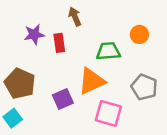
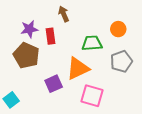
brown pentagon: (20, 83) -> (26, 55), moved
gray pentagon: (144, 87) -> (121, 61), moved, turned 30

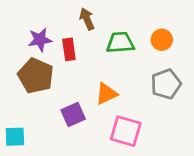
green trapezoid: (92, 43) -> (120, 42), moved
orange triangle: (78, 68) -> (106, 94), size x0.7
cyan square: (11, 100) -> (15, 137), turned 35

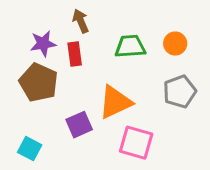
brown arrow: (87, 19) -> (81, 21), moved
orange triangle: (106, 94) -> (115, 102), size x1.4
cyan square: (15, 137) -> (30, 149), moved, turned 30

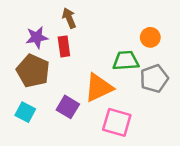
green trapezoid: (130, 47) -> (126, 61), moved
purple square: (79, 125) -> (68, 107), turned -35
cyan square: (30, 149) -> (25, 112), moved

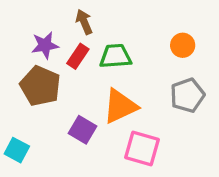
red rectangle: (64, 46) -> (78, 56), turned 42
green trapezoid: (126, 61) -> (115, 56), moved
cyan square: (25, 112) -> (17, 150), moved

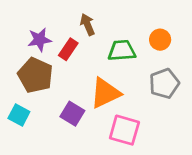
brown arrow: (84, 22) -> (87, 25), moved
green trapezoid: (115, 56) -> (122, 51), moved
cyan square: (17, 150) -> (19, 115), moved

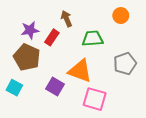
orange circle: (160, 40) -> (121, 16), moved
orange triangle: (105, 93) -> (80, 71), turned 45

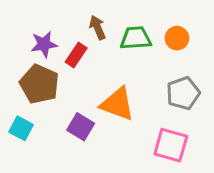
orange circle: (121, 16) -> (177, 38), moved
green trapezoid: (93, 38) -> (136, 38), moved
pink square: (95, 99) -> (171, 145), moved

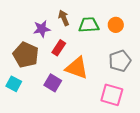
purple star: (44, 44) -> (42, 29), moved
red rectangle: (76, 55) -> (59, 48), moved

